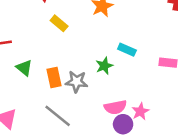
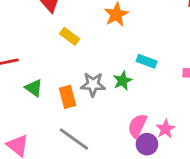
gray star: (77, 82) -> (93, 84), moved
pink semicircle: (115, 107) -> (137, 126), turned 130

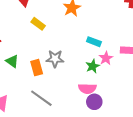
green star: (122, 81) -> (93, 66), moved
pink semicircle: (137, 126) -> (87, 88), turned -114
pink star: (165, 129) -> (106, 58), moved

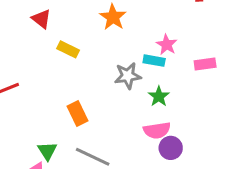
pink star: (106, 58) -> (167, 45), moved
gray star: (55, 59) -> (128, 76), moved
green triangle: (12, 61) -> (47, 151), moved, turned 32

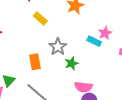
gray star: (128, 76) -> (58, 47), moved, turned 30
green star: (159, 96) -> (71, 63), moved

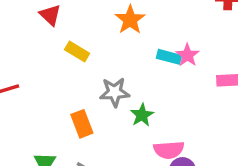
cyan rectangle: (94, 41) -> (169, 57), moved
gray star: (58, 47) -> (115, 92), turned -30

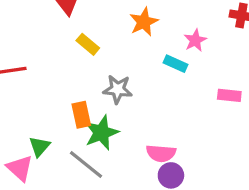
pink star: (187, 55) -> (195, 40), moved
green star: (142, 115) -> (101, 133), moved, size x1.5

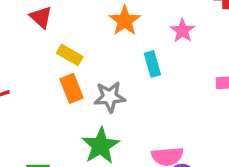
cyan rectangle: (175, 64) -> (152, 64), moved, turned 60
orange rectangle: (81, 115) -> (72, 88), moved

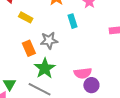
orange rectangle: (72, 88) -> (29, 48), moved

